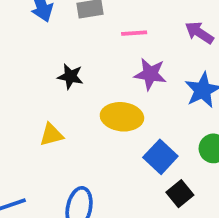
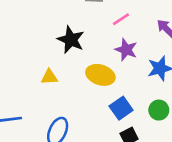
pink line: (134, 33) -> (121, 19), turned -42
black star: (70, 76) -> (71, 40), size x1.5

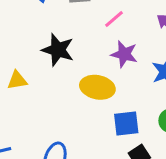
yellow triangle: (49, 77) -> (17, 80), moved
blue square: (121, 108) -> (126, 123), turned 35

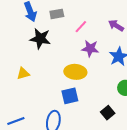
black star: (58, 50) -> (40, 39), moved
blue square: (126, 123) -> (70, 96), moved

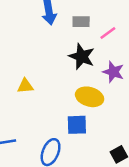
pink line: (81, 27) -> (108, 33), moved
black star: (40, 39) -> (82, 57), moved

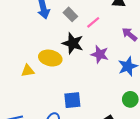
gray rectangle: (81, 22) -> (70, 14), turned 48
yellow ellipse: (90, 97) -> (50, 58), moved

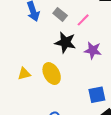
yellow ellipse: (50, 58) -> (52, 74), moved, turned 55
blue square: (72, 100) -> (97, 95), moved

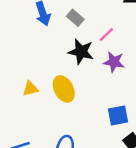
pink line: (83, 20) -> (106, 34), moved

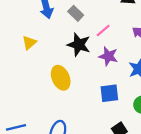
yellow triangle: (31, 89) -> (29, 43), moved, turned -32
blue square: (118, 116) -> (109, 93), moved

